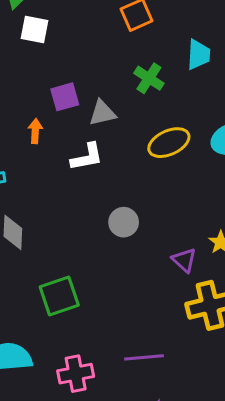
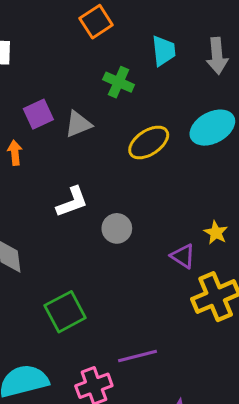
white L-shape: (87, 157) -> (72, 202), moved
purple line: (144, 357) -> (138, 356), moved

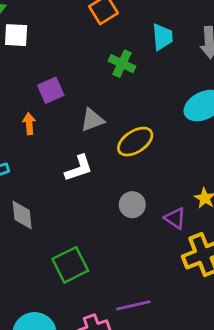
gray triangle: (78, 124) -> (92, 120), moved
yellow ellipse: (149, 142) -> (135, 142), moved
gray circle: (117, 228) -> (132, 205), moved

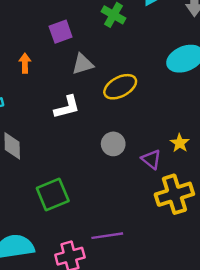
purple square: (51, 90) -> (61, 32), moved

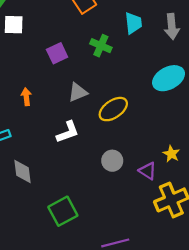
purple square: (61, 32) -> (57, 53), moved

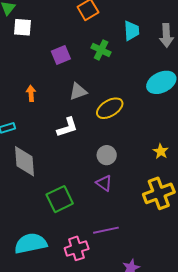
purple triangle: (148, 171) -> (104, 183), moved
gray diamond: (22, 172) -> (24, 161), size x1.4

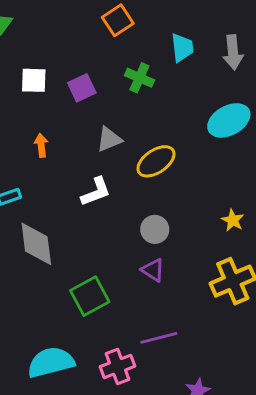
white square: (23, 27) -> (34, 80), moved

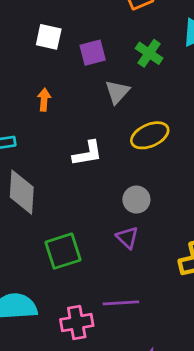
gray triangle: (109, 139) -> (117, 92), moved, turned -36

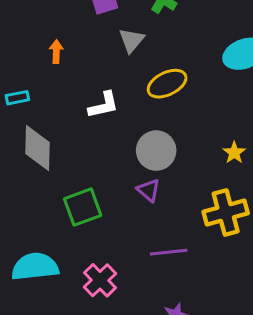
gray circle: (136, 200) -> (156, 151), size x1.4
purple line: (121, 303) -> (169, 252), moved
pink cross: (77, 323) -> (100, 280), turned -32

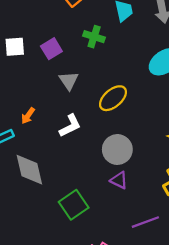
gray triangle: (132, 40) -> (69, 81), moved
orange arrow: (56, 52) -> (28, 116), moved, turned -133

